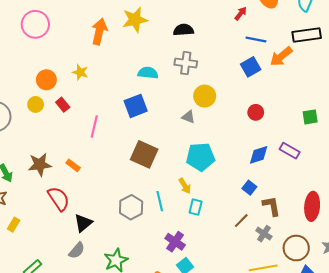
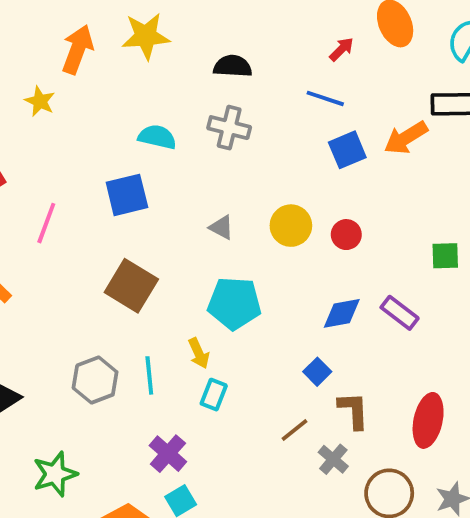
blue line: (256, 39) -> (325, 98), moved
yellow star: (80, 72) -> (40, 101), moved
yellow circle: (205, 96) -> (291, 226), moved

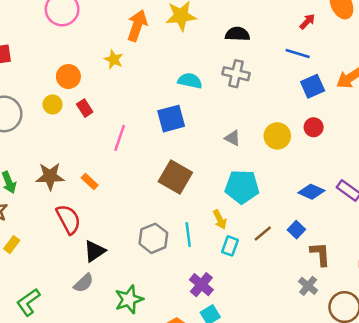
red circle: (346, 235) -> (314, 127), moved
blue diamond: (342, 313) -> (311, 192), turned 35
brown line: (295, 430) -> (263, 233), moved

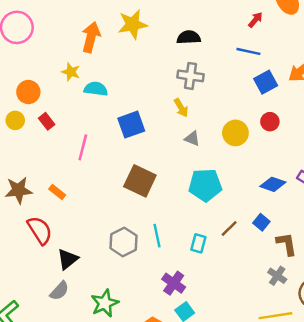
cyan semicircle: (190, 81) -> (96, 89), moved
yellow arrow: (220, 220) -> (181, 108), moved

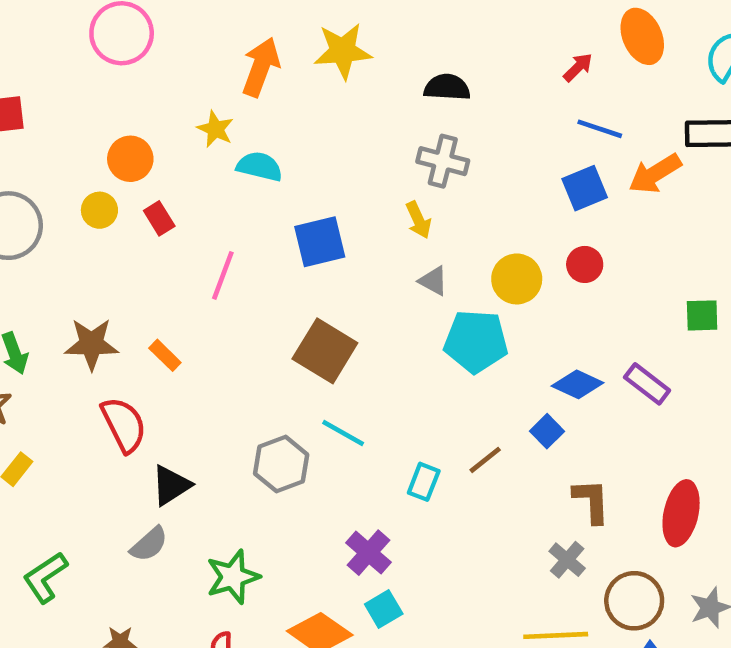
blue line: (248, 51) -> (600, 129), moved
cyan pentagon: (205, 185) -> (476, 341), moved
blue square: (261, 222) -> (547, 431), moved
cyan line: (157, 236) -> (343, 433), moved, turned -55

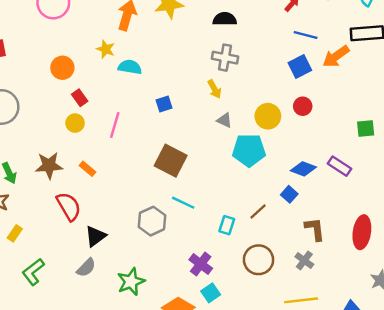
yellow circle: (99, 210) -> (75, 123), moved
blue square: (320, 242) -> (164, 104), size x0.6
green L-shape: (45, 577) -> (33, 272), moved
brown circle: (634, 601) -> (258, 260), moved

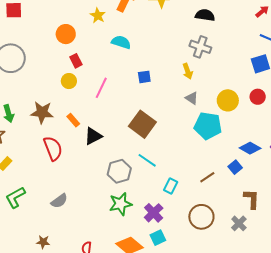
yellow star: (106, 49) -> (98, 16), moved
cyan rectangle: (227, 225) -> (171, 186), moved
black triangle: (96, 236) -> (93, 136), moved
green star: (131, 282) -> (121, 204), moved

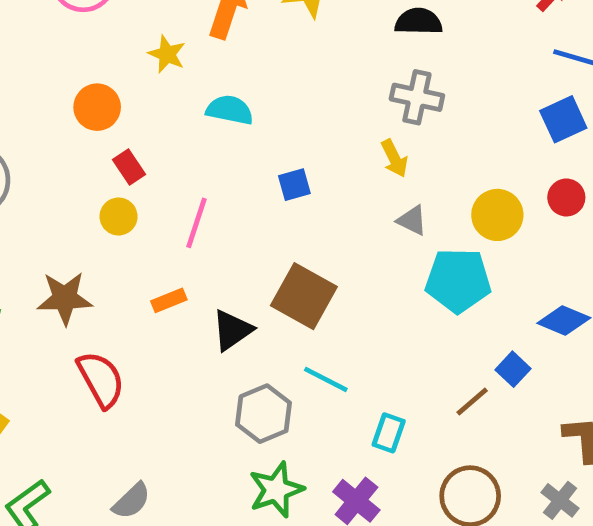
orange rectangle: (73, 120) -> (169, 300), moved, turned -64
black triangle: (93, 136) -> (232, 330), moved
blue square: (235, 167) -> (513, 369), moved

